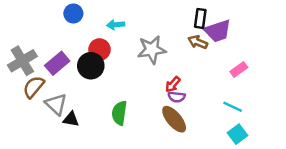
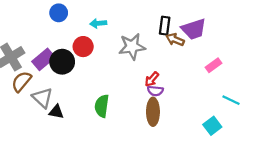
black rectangle: (200, 18) -> (165, 26), moved
black circle: (91, 66) -> (62, 62), moved
cyan line: (233, 107) -> (231, 100), moved
brown ellipse: (174, 119) -> (153, 112), turned 40

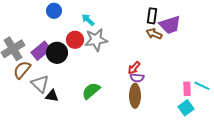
cyan arrow: (98, 23) -> (88, 20), turned 48
black rectangle: (165, 26) -> (152, 16), moved
gray star: (132, 47) -> (96, 40), moved
pink rectangle: (214, 65) -> (187, 89), moved, turned -56
green semicircle: (102, 106) -> (91, 91), turned 42

